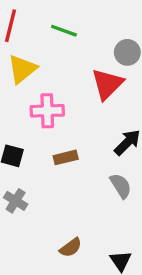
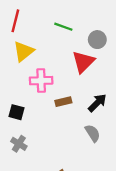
green line: (64, 31) -> (63, 27), moved
brown rectangle: (66, 157) -> (63, 102), moved

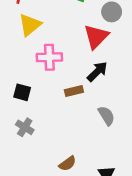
brown rectangle: (63, 102) -> (74, 91), moved
black arrow: (97, 103) -> (97, 72), moved

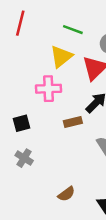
yellow triangle: (30, 25) -> (61, 57), moved
black square: (22, 92) -> (21, 123), turned -30

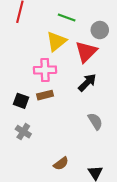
brown rectangle: (73, 122) -> (45, 95), moved
black square: (21, 123) -> (21, 101), turned 35

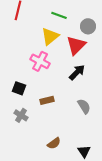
pink cross: (45, 70) -> (40, 61), turned 30
brown rectangle: (45, 95) -> (47, 100), moved

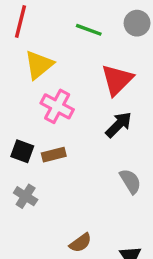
gray circle: (88, 26) -> (137, 23), moved
yellow triangle: (50, 36) -> (39, 65), moved
brown rectangle: (47, 100) -> (54, 155), moved

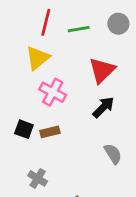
red line: (21, 22) -> (46, 22), moved
green line: (89, 30) -> (79, 29), turned -30
gray cross: (26, 196) -> (38, 178), moved

